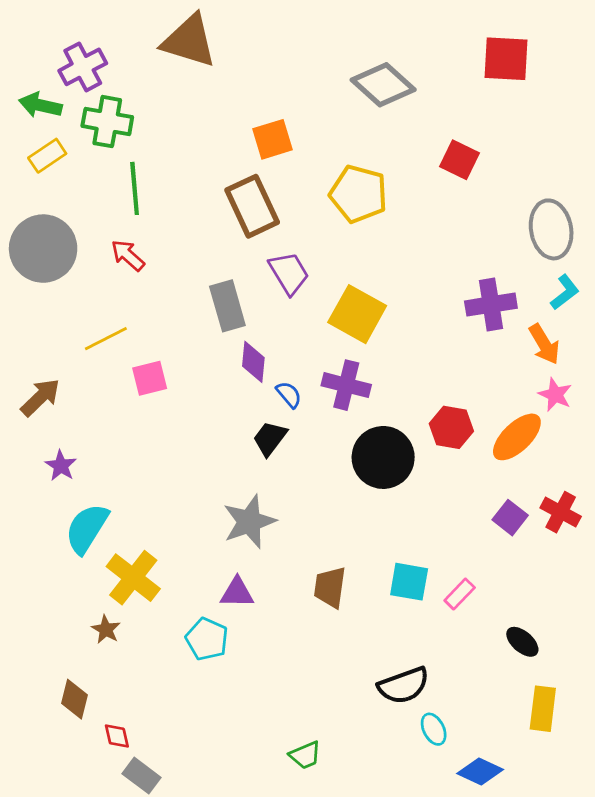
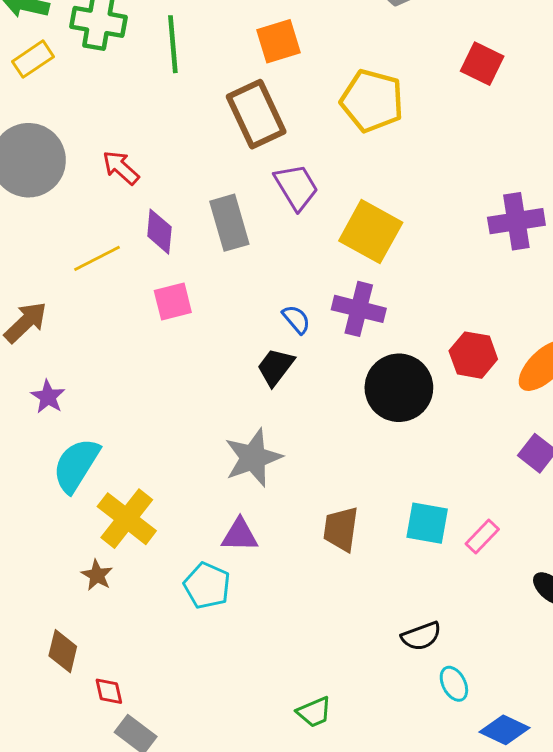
green line: (135, 188) -> (173, 44), moved
purple diamond: (253, 362) -> (159, 232), moved
pink square: (150, 378) -> (173, 301), moved
black semicircle: (404, 685) -> (421, 636), size x0.7

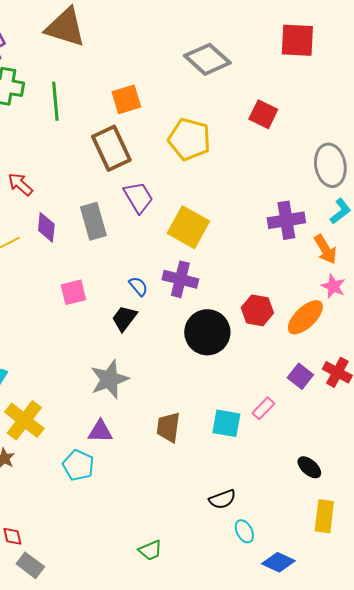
pink square: (173, 301) -> (73, 292), moved
pink rectangle: (482, 537) -> (263, 408), moved

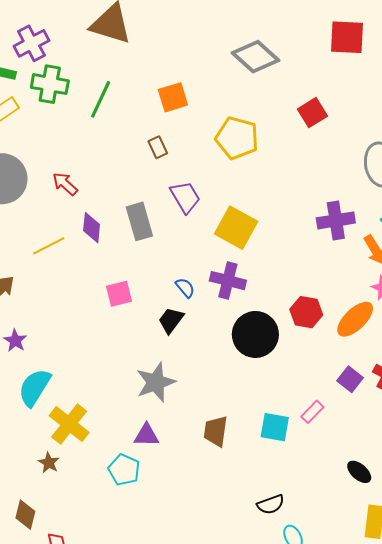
green line: (55, 101) -> (101, 99), turned 30
red square: (263, 114) -> (312, 113), turned 32
brown rectangle: (111, 148) -> (158, 147), size x0.5

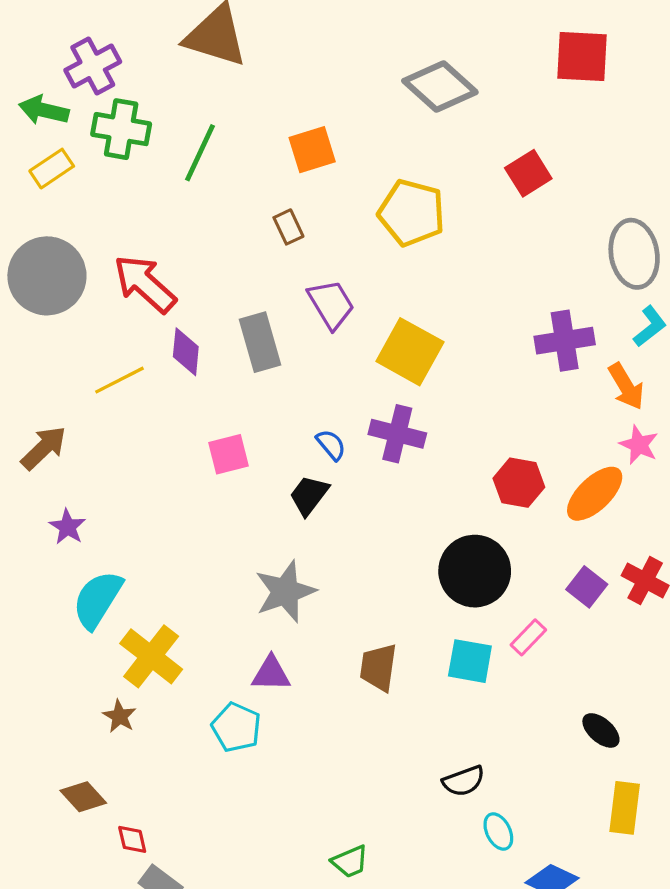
red arrow: (65, 184) -> (145, 284), size x1.6
black circle: (255, 334) -> (475, 571), moved
brown diamond: (25, 515) -> (83, 797), turned -56

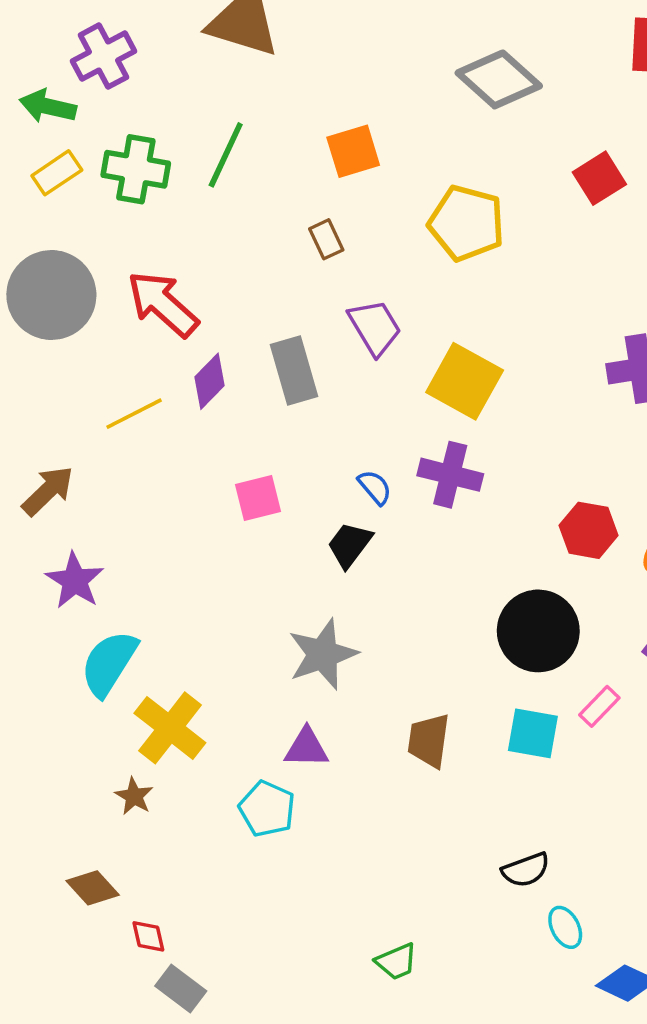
green cross: (121, 129) -> (136, 169), moved
purple diamond: (186, 352) -> (209, 381), turned 39
purple star: (67, 527) -> (75, 581), size x1.4

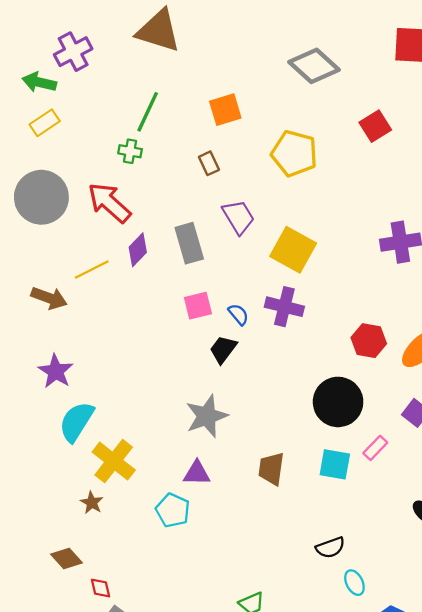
green cross: (136, 169) -> (130, 151), moved, size x0.6
brown arrow: (48, 491) -> (49, 298), moved, turned 64
pink square: (258, 498) -> (198, 306), moved

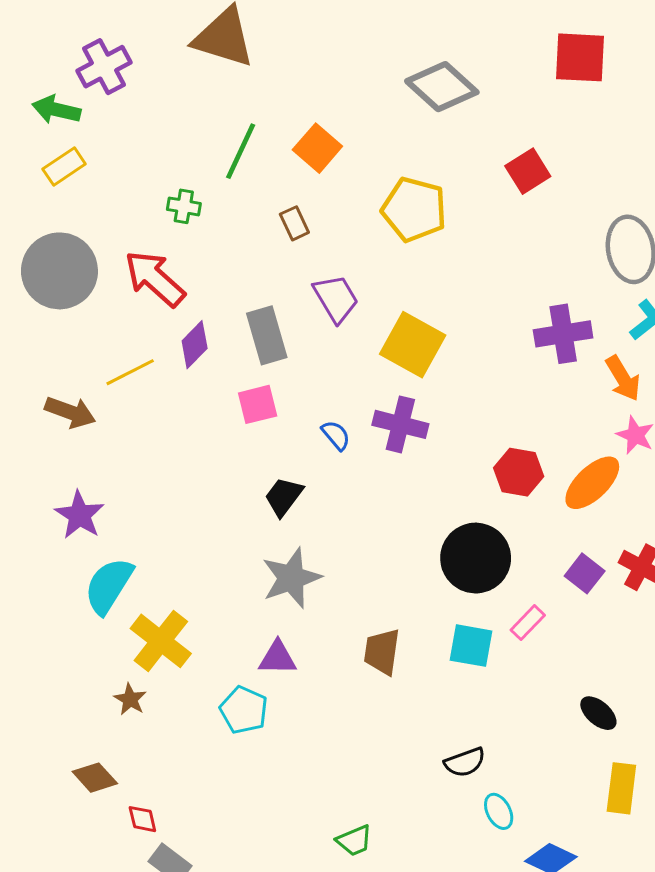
orange square: (225, 110) -> (317, 148), turned -32
green line: (148, 112) -> (241, 151), moved
pink square: (198, 306) -> (258, 404), moved
black trapezoid: (223, 349) -> (284, 497), moved

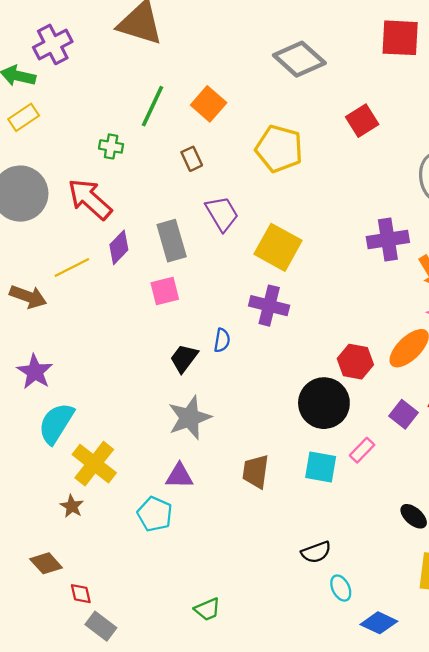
blue semicircle: (336, 435) -> (222, 340), moved, turned 50
red hexagon: (519, 472) -> (355, 362), moved
green trapezoid: (354, 841) -> (207, 609), moved

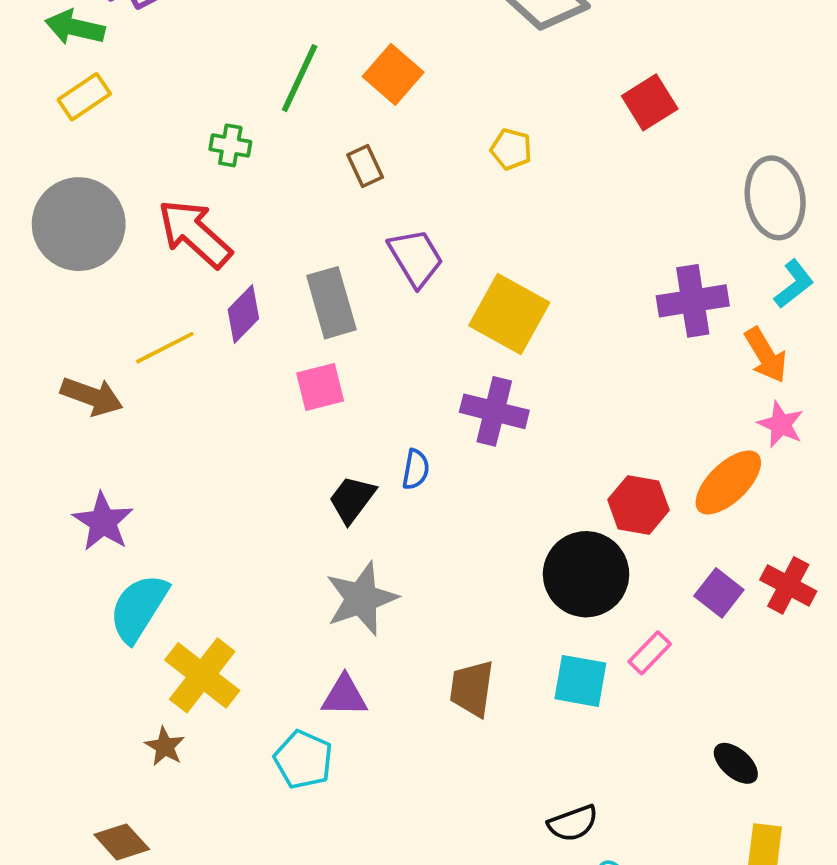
yellow pentagon: (279, 149) -> (511, 149), size x0.5

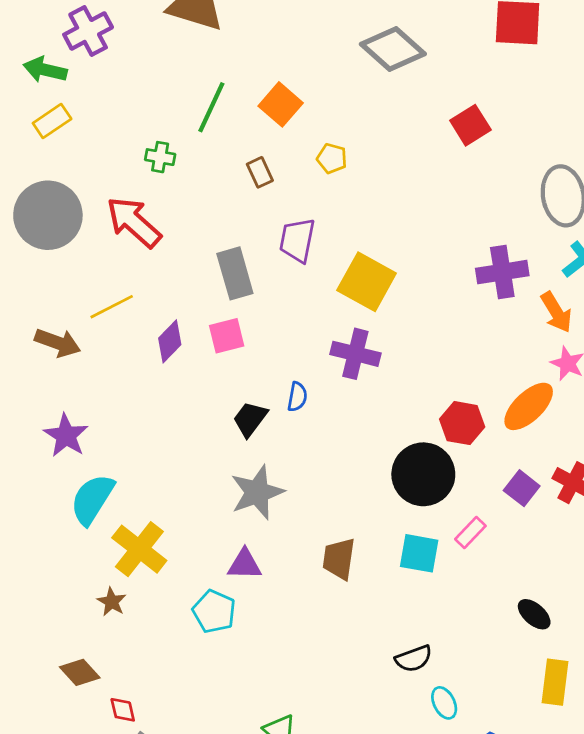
yellow pentagon: (511, 149) -> (332, 158), moved
purple trapezoid: (416, 258) -> (297, 240), turned -138
purple diamond: (243, 314) -> (170, 341), moved

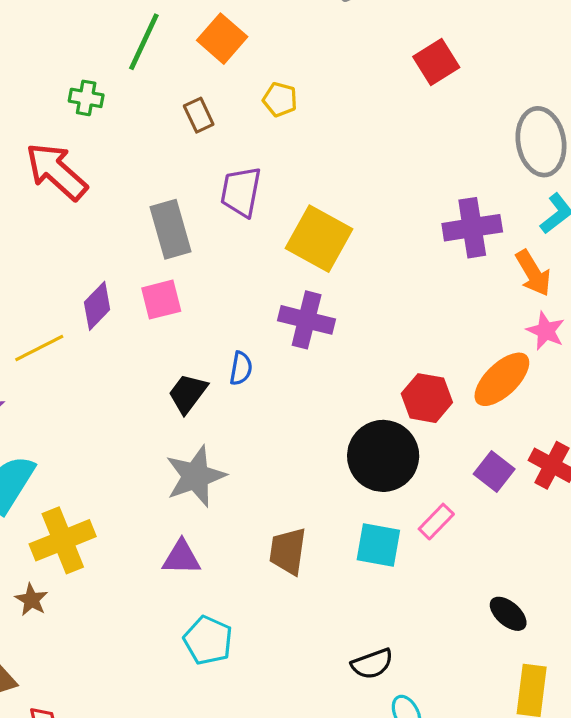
yellow line: (112, 307) -> (39, 348), moved
yellow cross: (139, 549) -> (63, 540), turned 30
cyan pentagon: (214, 611) -> (208, 640), moved

